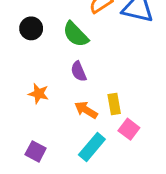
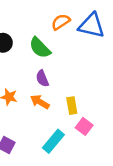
orange arrow: (86, 110) -> (40, 102), moved

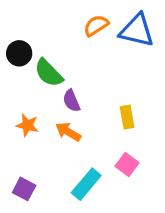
green semicircle: (40, 48) -> (49, 73), moved
yellow rectangle: (72, 106) -> (127, 117), moved

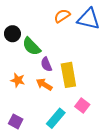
yellow rectangle: (127, 117) -> (68, 75), moved, size x1.6

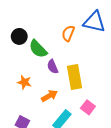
orange semicircle: (62, 16) -> (68, 33), moved, turned -35
orange arrow: (44, 84) -> (49, 96), moved, turned 119

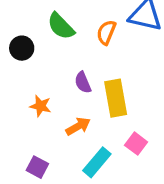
black circle: (19, 36) -> (22, 48), moved
green semicircle: (38, 49) -> (61, 26), moved

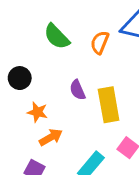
black circle: (22, 48) -> (20, 78), moved
orange arrow: (78, 126) -> (51, 137), moved

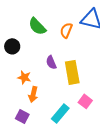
black circle: (20, 78) -> (12, 46), moved
orange arrow: (51, 137) -> (33, 94), turned 133

